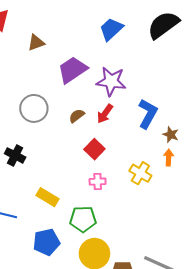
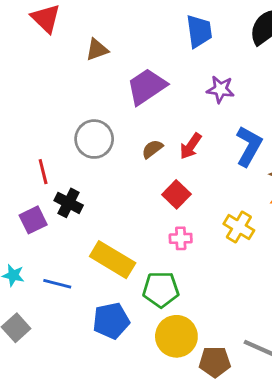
blue trapezoid: (111, 29) -> (199, 31), turned 125
purple star: (111, 81) -> (220, 89), moved, size x0.7
yellow rectangle: (47, 197) -> (113, 260), size x1.4

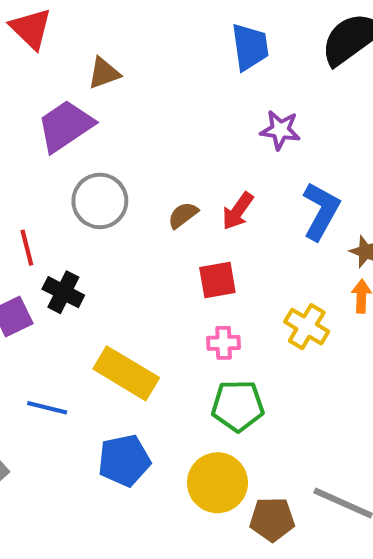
purple trapezoid: (147, 87) -> (65, 126), moved
red square: (176, 194) -> (217, 280), turned 36
green pentagon: (161, 289) -> (238, 406), moved

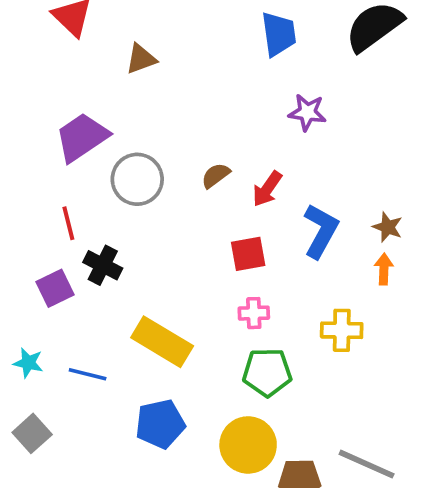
purple trapezoid: (65, 126) -> (82, 137), moved
blue L-shape: (321, 211) -> (321, 231), moved
brown semicircle: (183, 215) -> (216, 175), moved
yellow cross: (307, 327) -> (342, 330), moved, turned -30

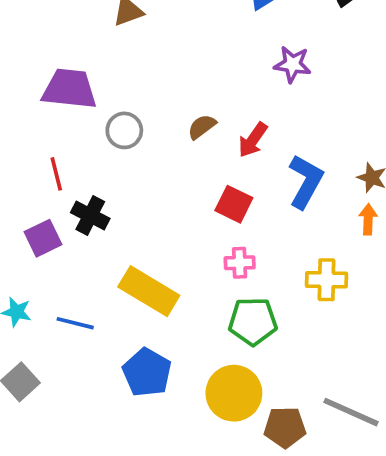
purple trapezoid: (82, 137) -> (69, 89), turned 40
gray circle: (137, 179) -> (124, 130), size x0.7
red square: (248, 254) -> (234, 204), turned 36
blue pentagon: (160, 424) -> (147, 372), turned -30

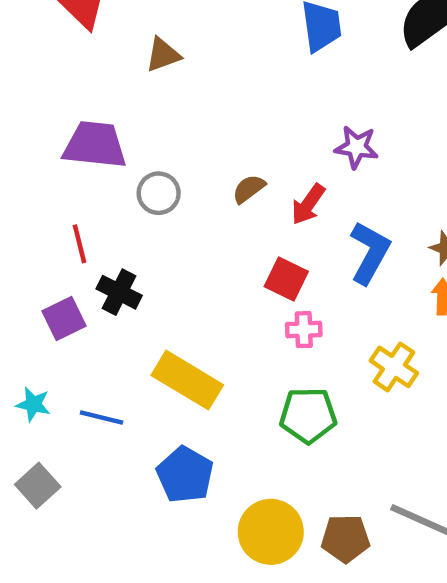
purple star: (292, 64) -> (356, 147), moved
pink cross: (240, 263) -> (304, 330), moved
yellow cross: (327, 280) -> (394, 367), turned 33
yellow circle: (234, 393) -> (271, 532), moved

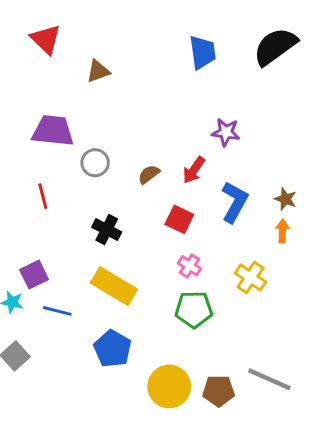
brown semicircle: (249, 189) -> (149, 174), moved
black cross: (119, 292) -> (107, 230), moved
purple square: (64, 319) -> (34, 275), moved
pink cross: (304, 330) -> (189, 266), moved, turned 35

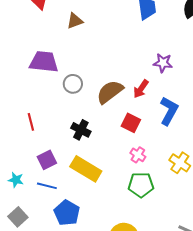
brown semicircle: (149, 174) -> (110, 92), size x1.8
red line: (43, 196) -> (31, 122), moved
purple square: (34, 275) -> (47, 160), moved
blue pentagon: (112, 349) -> (67, 213), moved

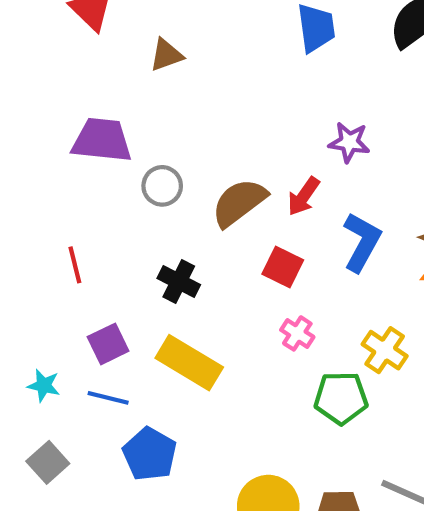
green pentagon: (141, 185) -> (341, 398), moved

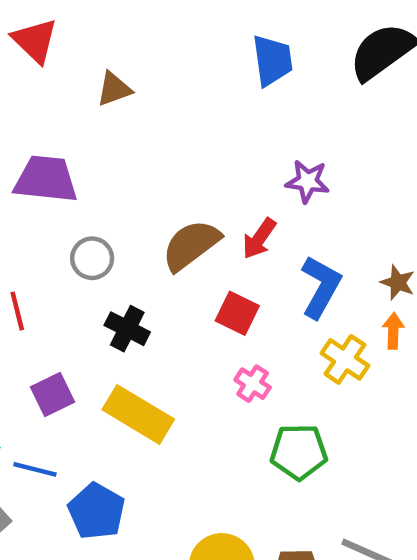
gray circle: (162, 186) -> (92, 258), moved
yellow cross: (385, 350) -> (345, 359), moved
blue line: (108, 398) -> (35, 469), moved

